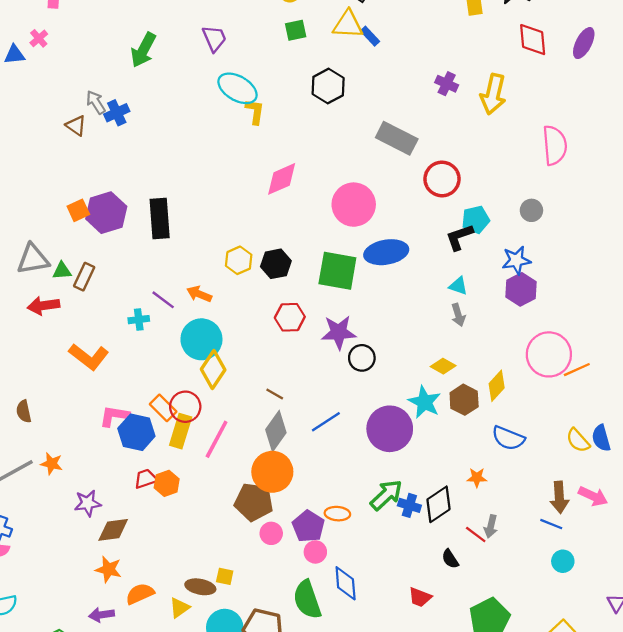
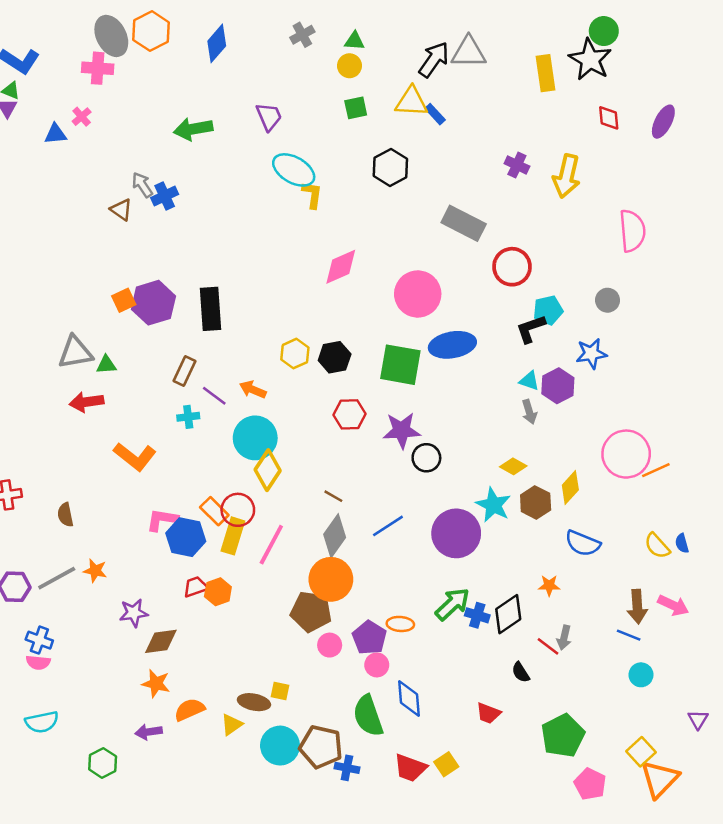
red diamond: (533, 40) -> (609, 118), size x0.7
green arrow: (143, 50) -> (193, 129), turned 52
brown rectangle: (84, 277) -> (184, 371), moved
purple hexagon: (521, 289) -> (558, 386), moved
blue semicircle: (601, 438) -> (682, 543), size x0.7

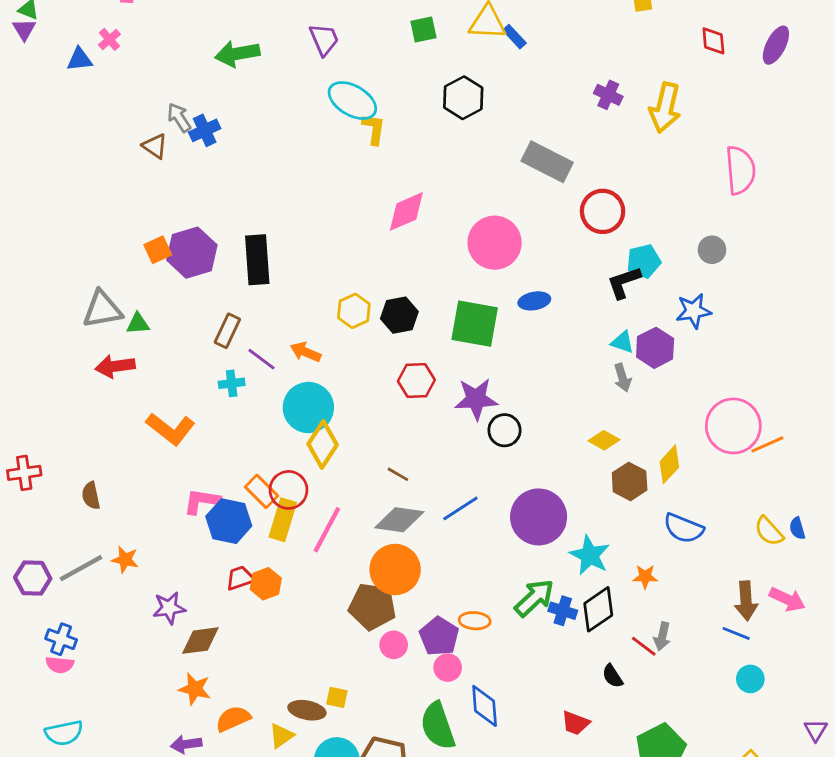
blue ellipse: (452, 345) -> (534, 301), size x0.6
cyan star: (493, 505) -> (590, 555), moved
gray diamond: (335, 536) -> (399, 520), turned 63

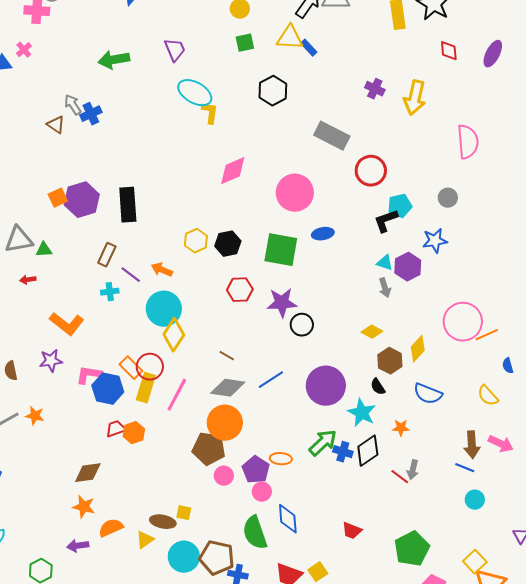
red arrow: (115, 366) -> (28, 280), size x0.6
blue semicircle: (797, 528) -> (508, 366), moved
purple star: (169, 608) -> (51, 361), moved
black semicircle: (612, 676) -> (378, 387), moved

